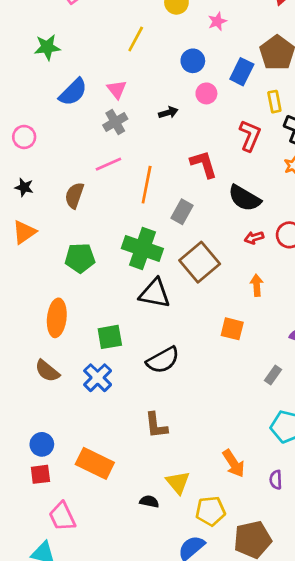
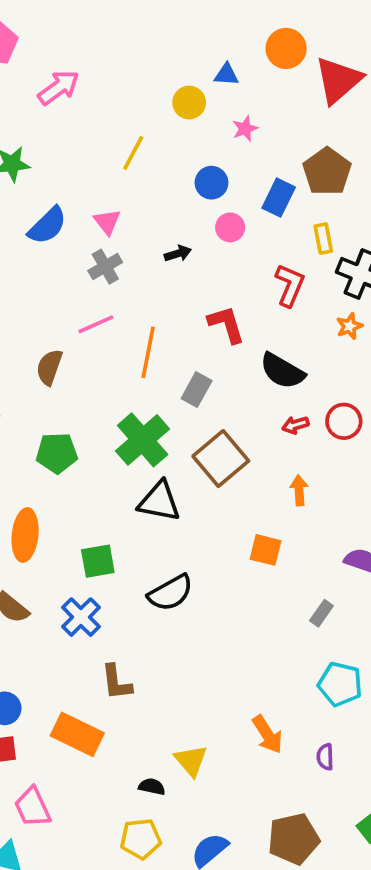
green cross: (142, 249) -> (143, 440), turned 30
brown L-shape: (156, 425) -> (116, 682), moved
yellow pentagon: (210, 511) -> (141, 839), moved

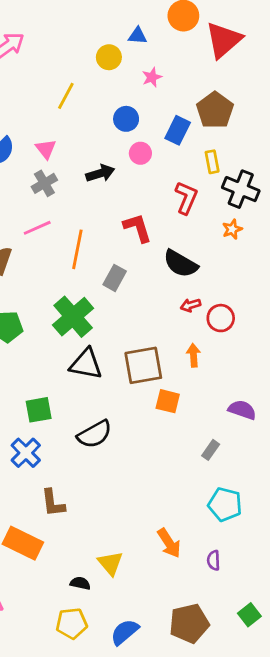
black arrow: (178, 254) -> (100, 173), size x1.4
red circle: (344, 421) -> (221, 318), moved
brown square: (221, 459) -> (143, 365), moved, turned 30

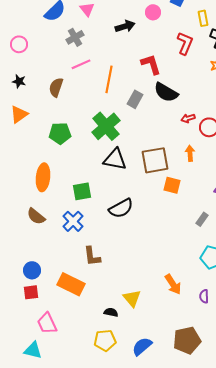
gray cross: (44, 183) -> (75, 37), moved
black semicircle: (181, 264) -> (166, 92), moved

